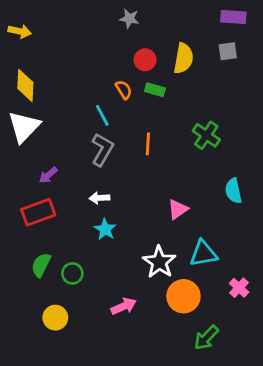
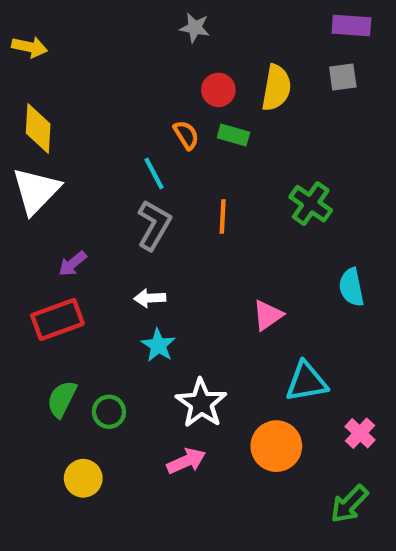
white star: (159, 262) -> (201, 403), moved
green arrow: (206, 338) -> (349, 504), moved

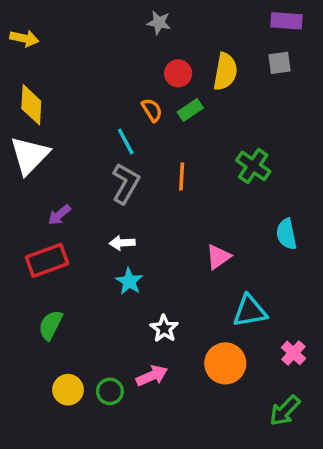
green rectangle: (233, 135) -> (190, 110), turned -50
white star: (201, 403) -> (164, 328), size x0.7
green circle: (109, 412) -> (110, 391), moved

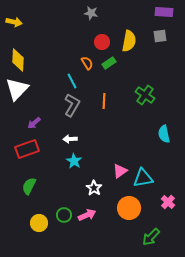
pink triangle: (218, 257) -> (120, 171), moved
green circle: (110, 391) -> (64, 215), moved
green arrow: (285, 411) -> (151, 237), moved

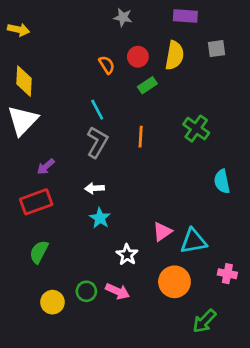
purple rectangle: (164, 12) -> (185, 16), moved
orange semicircle: (87, 63) -> (107, 65), moved
pink cross: (168, 202) -> (227, 274), turned -32
pink arrow: (87, 215) -> (118, 291), turned 48

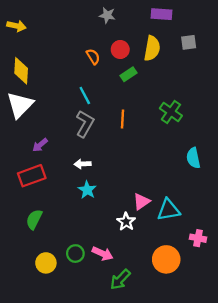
white star: (127, 255) -> (126, 222), moved
orange circle: (174, 282) -> (166, 259), moved
green arrow: (204, 321) -> (120, 279), moved

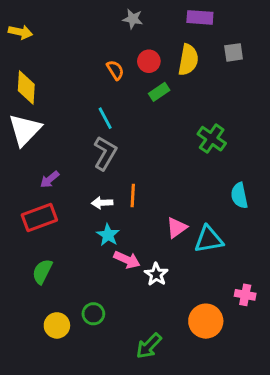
orange line: (123, 119) -> (133, 196), moved
pink triangle: (141, 202) -> (177, 228), moved
cyan triangle: (169, 210) -> (209, 239), moved
pink arrow: (103, 254) -> (127, 260), moved

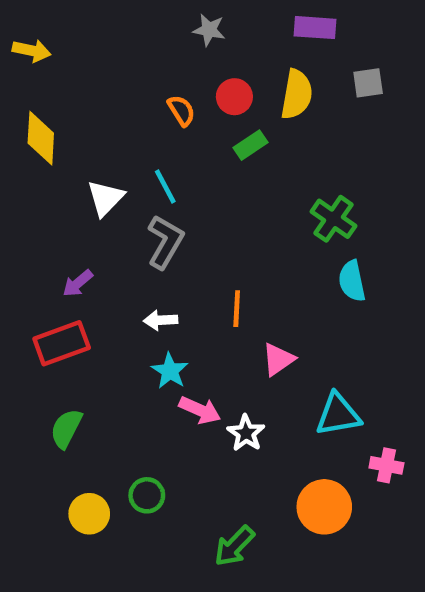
white triangle: (25, 130) -> (105, 198), moved, size x0.7
orange line: (133, 196) -> (237, 309), moved
cyan semicircle: (239, 196) -> (352, 281), moved
cyan triangle: (209, 239) -> (338, 415), moved

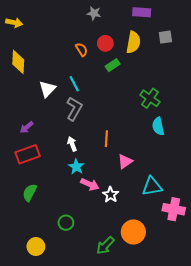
purple arrow: (78, 283) -> (27, 127), moved
white arrow: (161, 320) -> (72, 144), turned 72
pink cross: (386, 465) -> (174, 209), size x1.5
orange circle: (324, 507) -> (133, 232), moved
yellow circle: (89, 514) -> (36, 247), moved

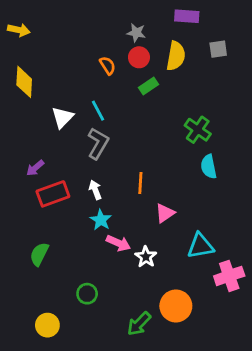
gray star: (94, 13) -> (136, 33), moved
red rectangle: (28, 154) -> (53, 194), moved
pink cross: (174, 209) -> (229, 276), turned -30

